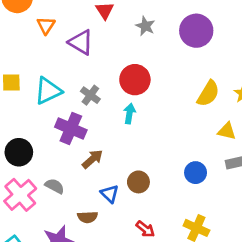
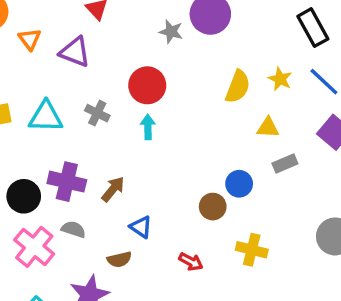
gray star: (145, 26) -> (171, 32), moved
cyan triangle: (48, 91) -> (46, 117), turned 36
purple cross: (71, 128) -> (67, 182), moved
brown circle: (138, 182) -> (213, 207), moved

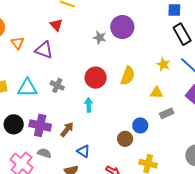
red circle: (147, 85) -> (96, 78), moved
yellow semicircle: (238, 87) -> (128, 76), moved
cyan arrow: (148, 127) -> (89, 105), moved
black circle: (24, 196) -> (14, 124), moved

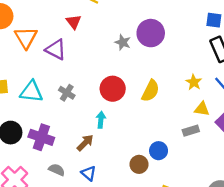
orange triangle: (18, 43) -> (26, 38), size x1.5
yellow triangle: (157, 93) -> (202, 109), moved
gray rectangle: (167, 113) -> (191, 131), moved
brown arrow: (67, 129) -> (85, 143), moved
gray semicircle: (44, 153) -> (57, 170), moved

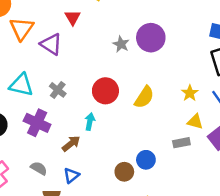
purple cross: (41, 137) -> (37, 123), moved
blue triangle: (89, 173) -> (71, 175), turned 35

